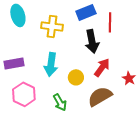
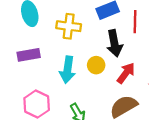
purple rectangle: (14, 63) -> (29, 55), moved
yellow circle: (76, 77) -> (96, 65), moved

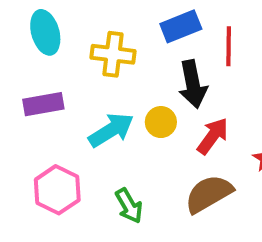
cyan arrow: (68, 70) -> (111, 130), turned -130

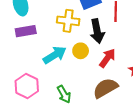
yellow cross: (113, 54) -> (68, 21), moved
purple rectangle: (43, 104) -> (26, 31), moved

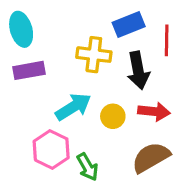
yellow circle: (81, 51) -> (113, 116), moved
red arrow: (107, 58) -> (154, 112), turned 60
pink hexagon: (27, 86) -> (51, 149), moved

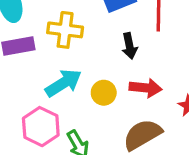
yellow cross: (94, 55) -> (65, 30), moved
black arrow: (138, 70) -> (129, 46), size x0.7

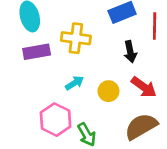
cyan arrow: (63, 83) -> (75, 83), size x0.6
red arrow: (146, 88) -> (144, 87), turned 30

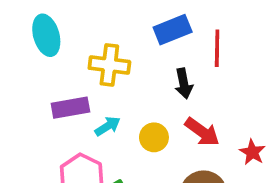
purple rectangle: (37, 52) -> (70, 108), moved

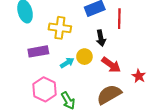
cyan arrow: (108, 126) -> (67, 63), moved
yellow circle: (154, 137) -> (84, 57), moved

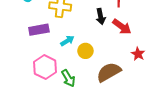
yellow circle: (84, 57) -> (85, 51), moved
red arrow: (111, 65) -> (122, 27), moved

